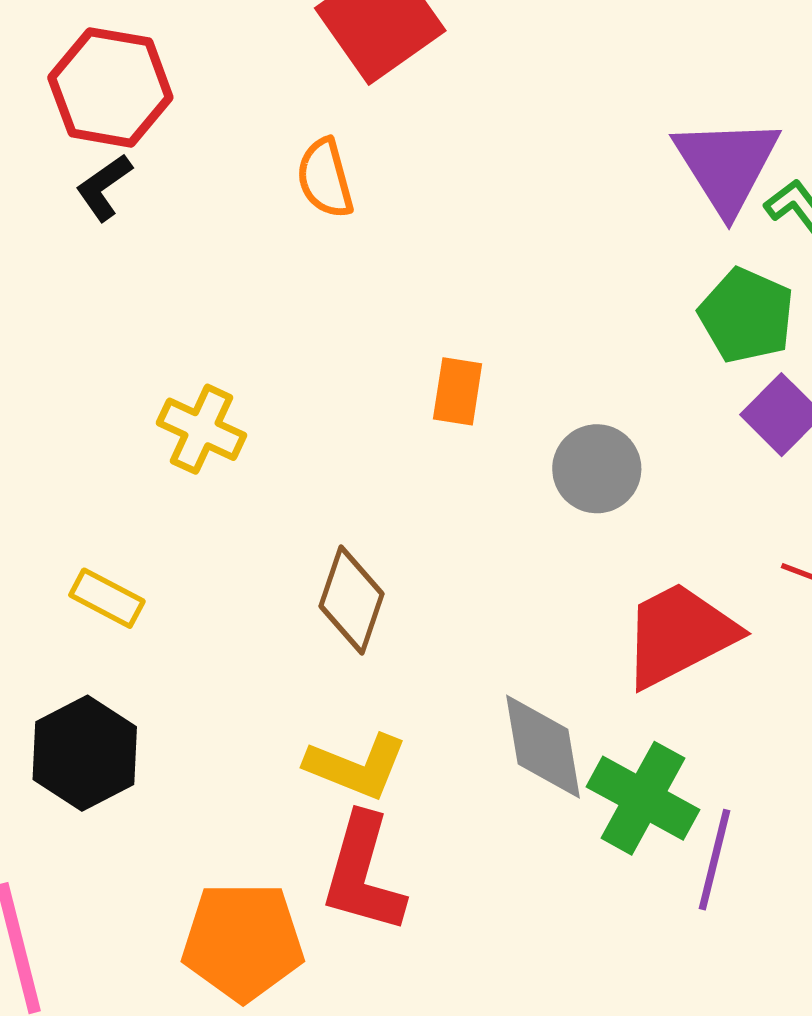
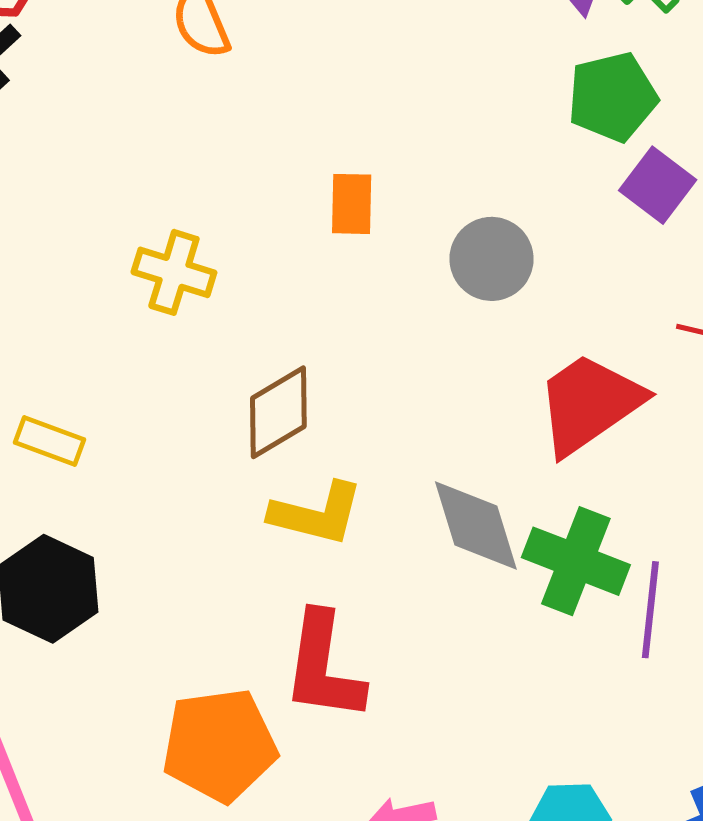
green pentagon: (747, 316) -> (612, 97), turned -30
yellow cross: (202, 429) -> (174, 272), moved
brown diamond: (351, 600) -> (278, 412), turned 48
yellow L-shape: (356, 766) -> (317, 514), moved

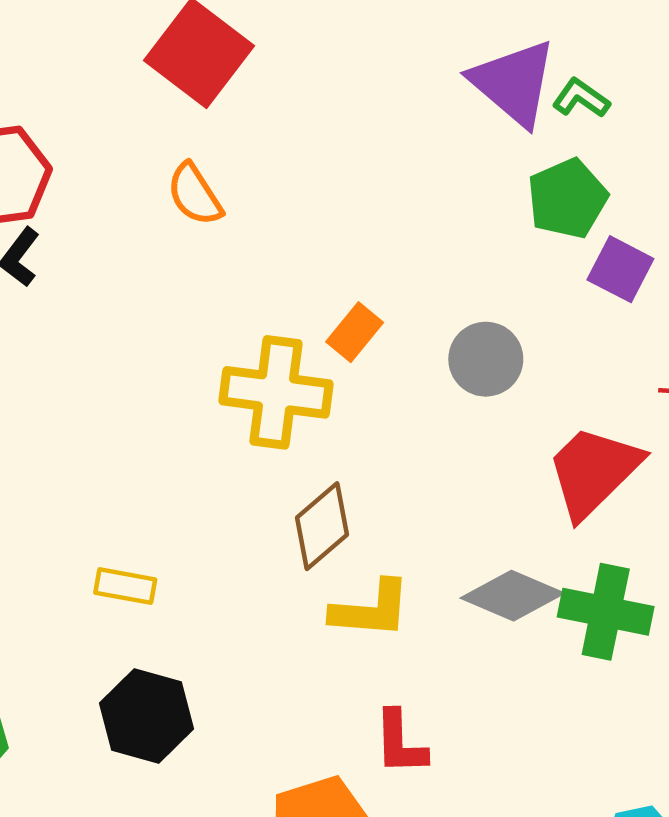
orange rectangle: (352, 204) -> (355, 332), turned 48
yellow cross: (174, 272) -> (276, 392), moved, size x1.5
gray diamond: (476, 525) -> (512, 596), turned -40
red L-shape: (324, 667) -> (400, 743), size x0.7

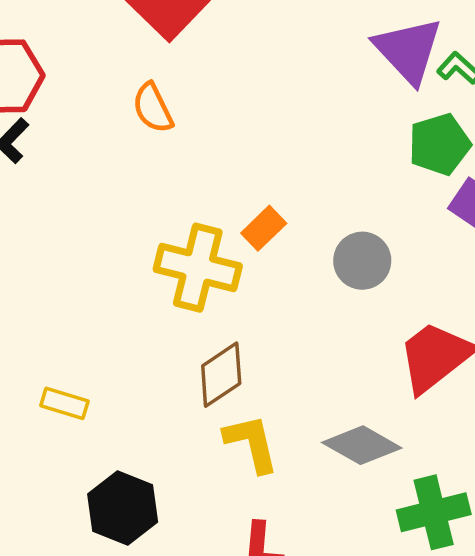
yellow L-shape: (371, 609) -> (251, 443), turned -114
green cross: (606, 612) -> (434, 512), moved, turned -32
black hexagon: (146, 716) -> (123, 508), moved

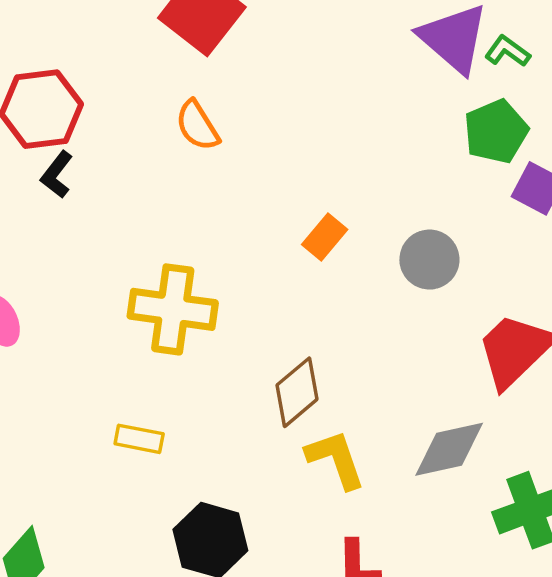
yellow cross: (198, 268) -> (173, 309), moved
gray diamond: (362, 445) -> (449, 449), turned -36

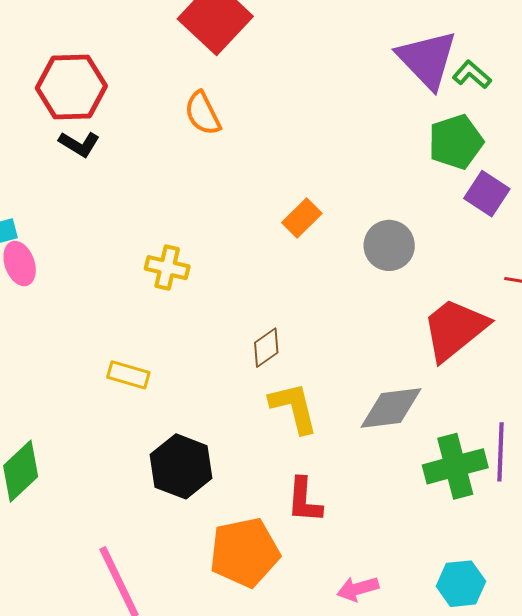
black L-shape: (57, 175) -> (79, 144), turned -102
yellow cross: (173, 309) -> (167, 268), size x0.6
brown diamond: (297, 392) -> (266, 348), size x0.7

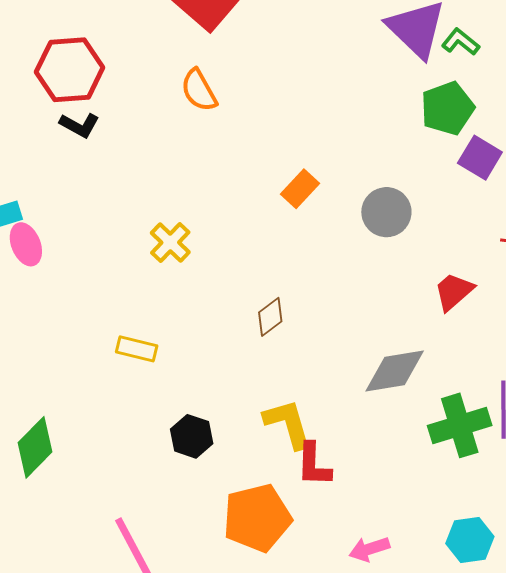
yellow cross: (167, 268) -> (170, 242), turned 33
red trapezoid: (455, 329) -> (454, 291), size x0.6
yellow L-shape: (294, 408) -> (288, 424), moved
black hexagon: (181, 466) -> (192, 436), size x0.7

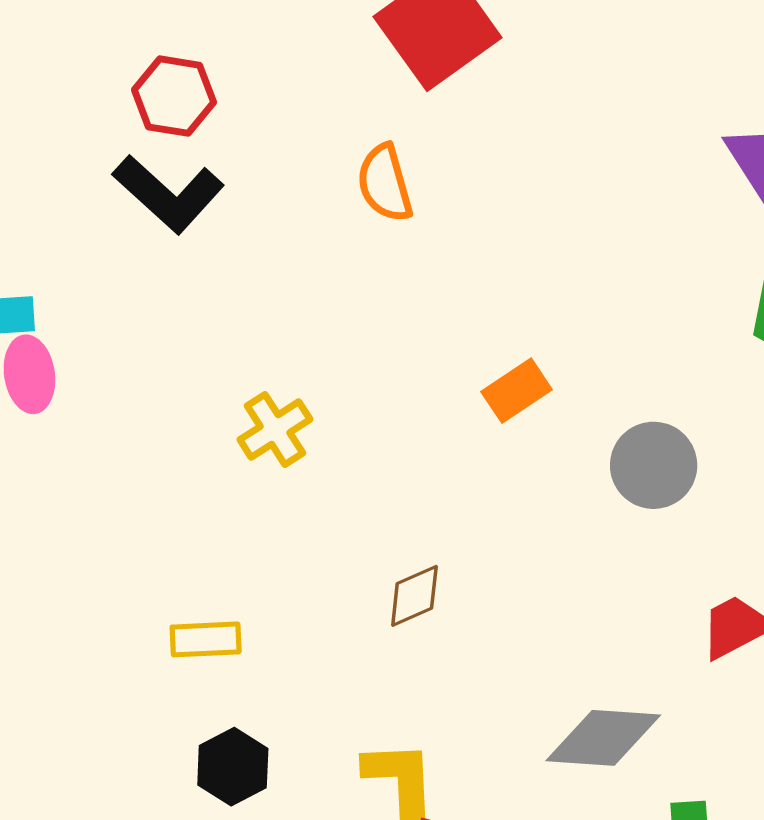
red hexagon: (70, 70) -> (174, 96), size x0.7
black L-shape: (79, 125) -> (168, 194), size x1.6
yellow rectangle: (137, 349) -> (206, 639), moved, turned -30

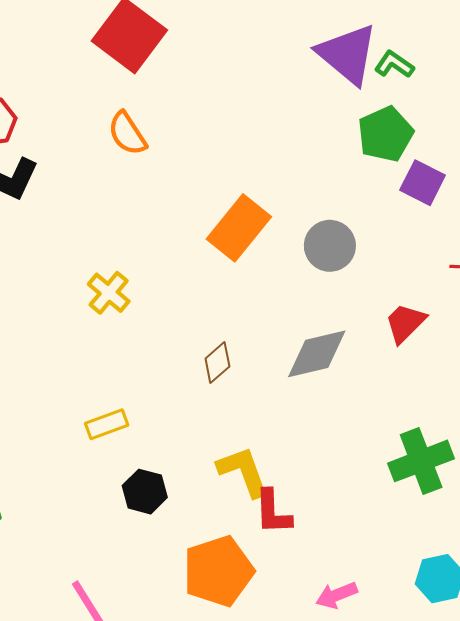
orange rectangle: (517, 391) -> (239, 228), size x1.6
gray diamond: (603, 738) -> (317, 354), moved

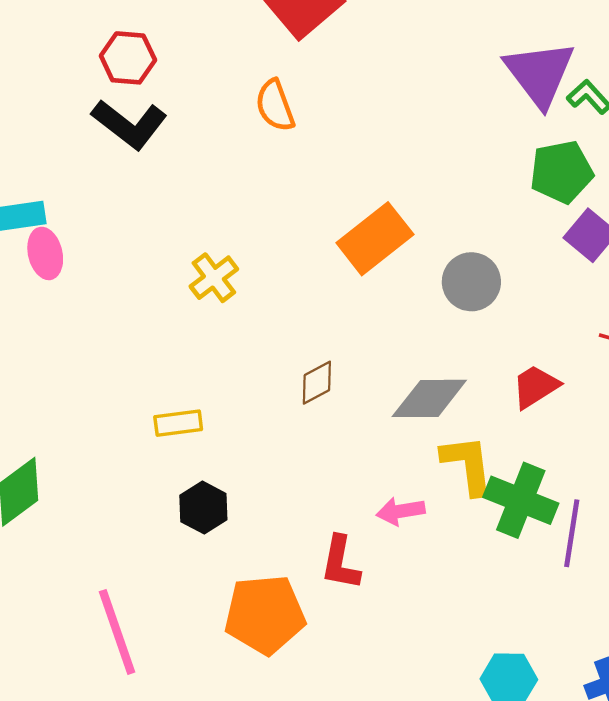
green cross: (421, 461) -> (521, 500), moved, turned 30
yellow L-shape: (243, 472) -> (468, 465), moved
pink arrow: (337, 595) -> (401, 511), moved

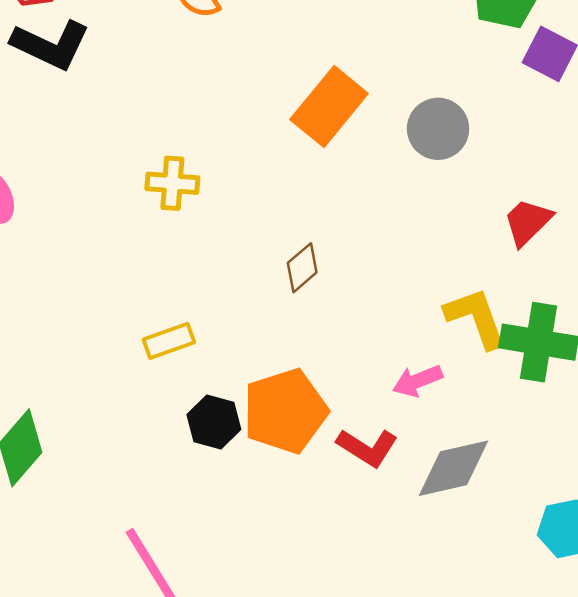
yellow cross: (214, 278) -> (172, 183), turned -36
gray diamond: (429, 398) -> (454, 468), moved
red L-shape: (340, 563) -> (367, 448), turned -56
orange pentagon: (265, 615) -> (285, 411), moved

